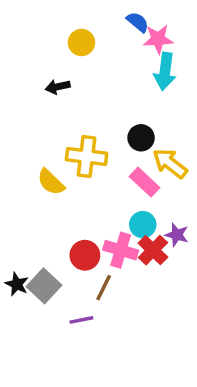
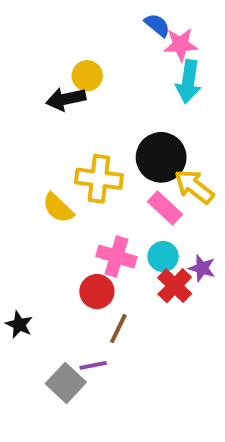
yellow circle: (81, 42) -> (87, 76), moved
black arrow: (58, 87) -> (66, 99), size x1.4
black circle: (141, 138) -> (161, 157), size x1.6
pink cross: (121, 250) -> (116, 257), moved
gray square: (44, 286) -> (66, 383), moved

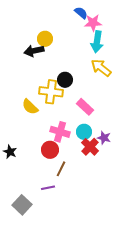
black circle: (161, 157) -> (65, 80), moved, size x0.6
yellow arrow: (194, 187) -> (101, 68), moved
black star: (19, 325) -> (10, 152), moved
gray square: (66, 383) -> (22, 205), moved

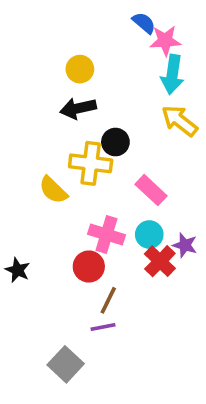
black arrow: (34, 51) -> (78, 108), moved
purple line: (48, 188) -> (103, 327), moved
gray square: (22, 205) -> (66, 364), moved

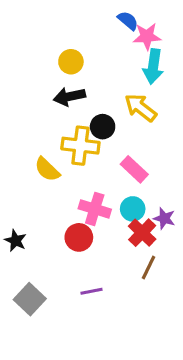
yellow arrow: (179, 121) -> (141, 108), moved
brown line: (108, 300) -> (148, 267), moved
gray square: (66, 364) -> (30, 299), moved

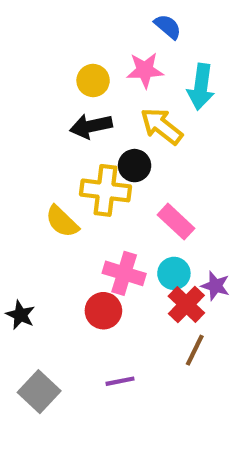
pink star: (147, 36) -> (145, 70), moved
yellow arrow: (141, 108) -> (161, 126), moved

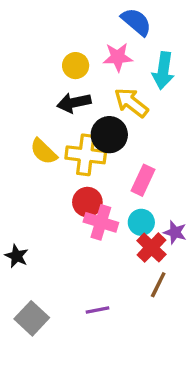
blue semicircle: (168, 27) -> (136, 22), size x1.4
black circle: (135, 166) -> (109, 135), size x1.4
yellow semicircle: (62, 222) -> (44, 152), moved
pink rectangle: (176, 222) -> (143, 180), turned 72
red circle: (103, 311) -> (87, 202), moved

